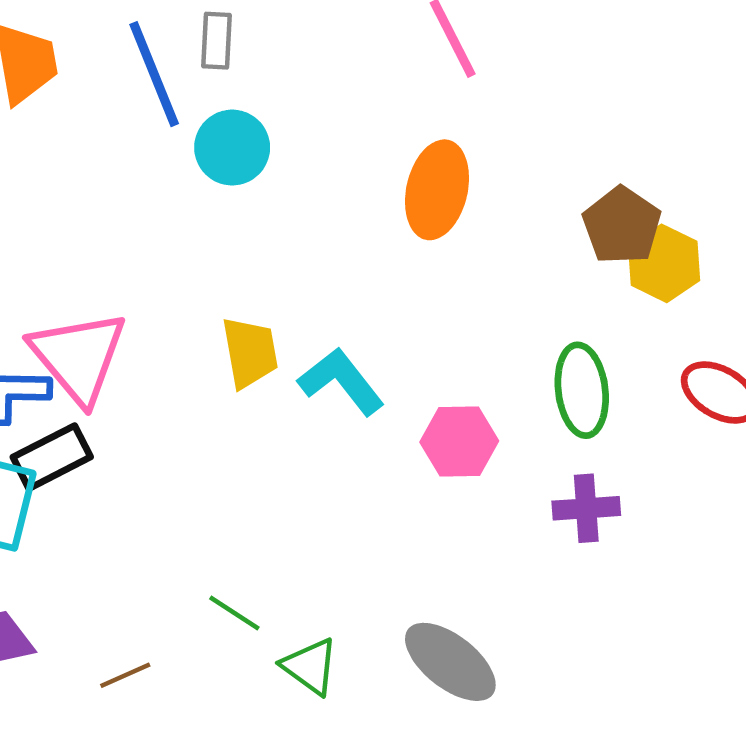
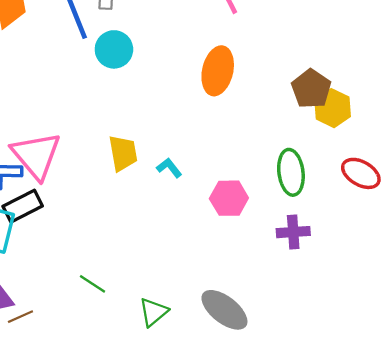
cyan L-shape: (341, 381) -> (169, 168), size x0.6
green line: (234, 613) -> (93, 284), moved
green triangle: (310, 666) -> (153, 312), turned 44
brown line: (125, 675) -> (20, 317), moved

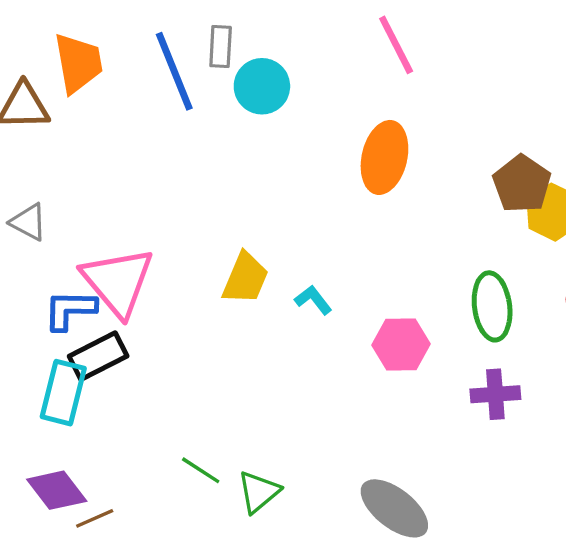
cyan circle: (114, 49) -> (262, 86), moved
yellow trapezoid: (123, 153) -> (245, 278), turned 33
green triangle: (153, 312) -> (259, 492), moved

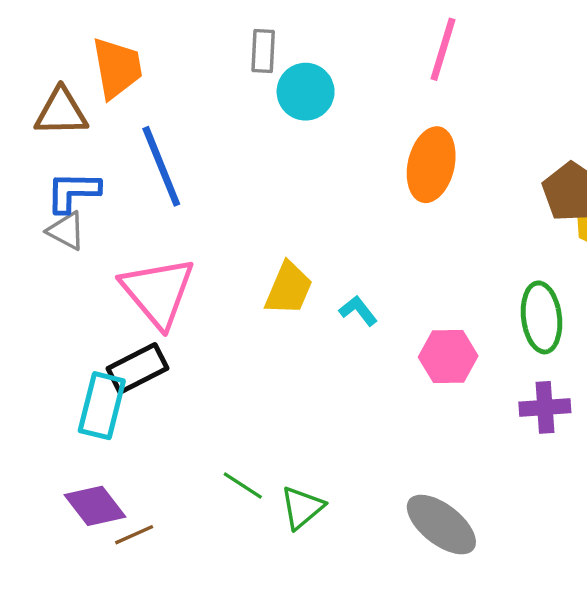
pink line: (396, 45) -> (443, 49), turned 44
blue line: (174, 71) -> (161, 166), moved
blue L-shape: (70, 310) -> (73, 192), moved

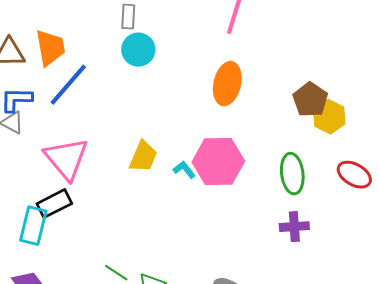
orange trapezoid: (117, 68) -> (50, 48), moved
cyan circle: (306, 92) -> (138, 50), moved
blue line: (161, 166) -> (68, 85), turned 63
pink hexagon: (448, 356) -> (218, 162), moved, size x1.5

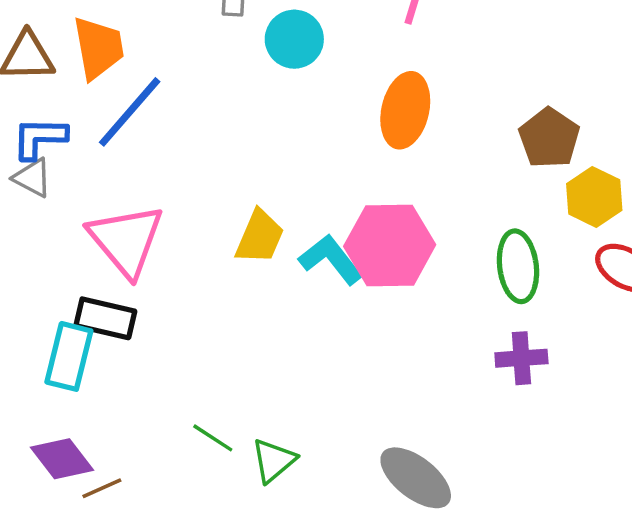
cyan circle: (138, 50) -> (294, 39), moved
yellow hexagon: (329, 117) -> (594, 197), moved
cyan L-shape: (184, 170) -> (331, 259), size x1.6
black rectangle: (54, 204) -> (105, 318), turned 40

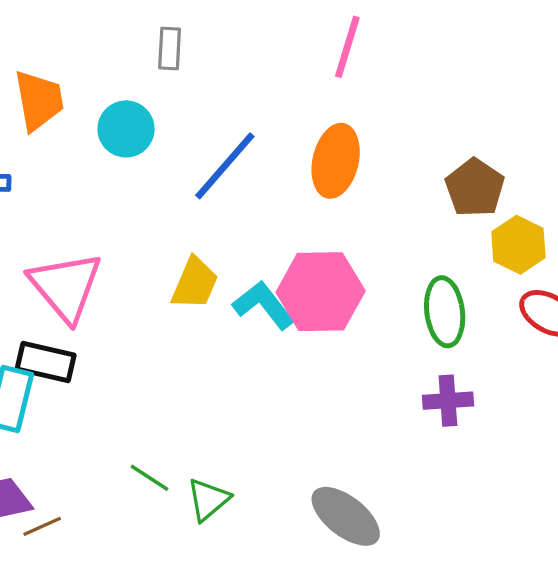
cyan circle: (294, 39) -> (126, 129), moved
blue line: (130, 112) -> (225, 166), moved

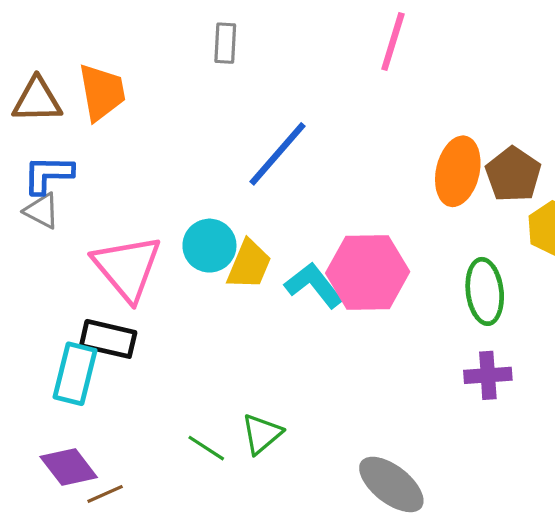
cyan circle: (126, 129) -> (209, 246), moved
orange ellipse: (336, 161) -> (458, 171), moved
green triangle: (208, 500) -> (262, 434), moved

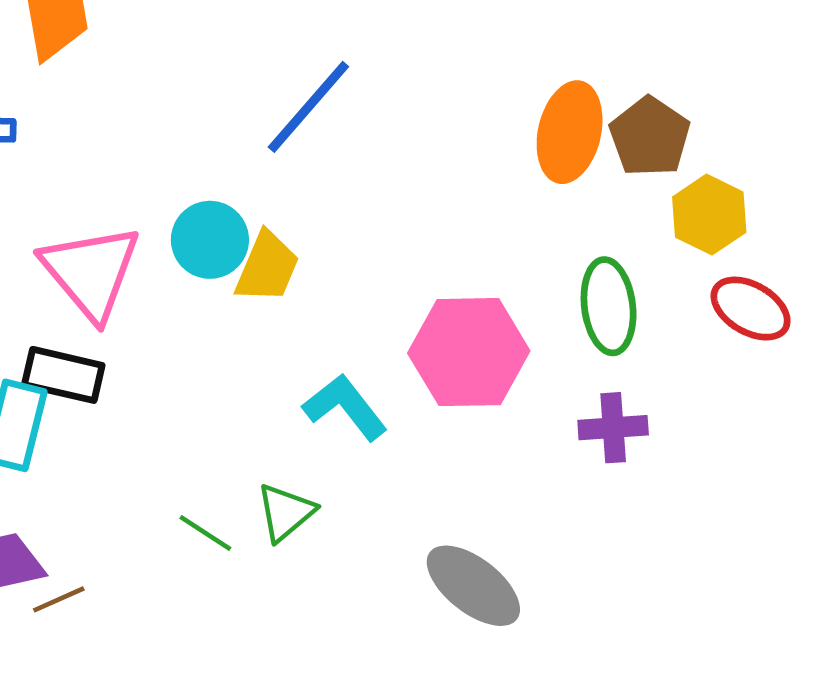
pink hexagon: (368, 272) -> (469, 352), moved
cyan L-shape: (314, 285) -> (345, 407), moved

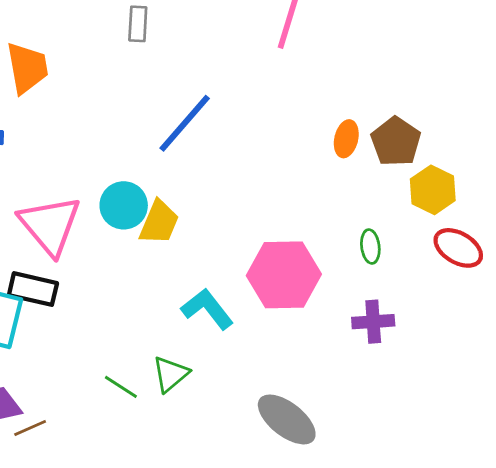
orange ellipse: (570, 132) -> (346, 139), size x0.6
green ellipse: (609, 306) -> (370, 247), size x0.6

